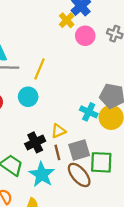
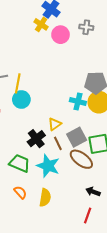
yellow line: (40, 69) -> (18, 83), moved

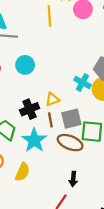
yellow line: (18, 83) -> (49, 16), moved, turned -30
brown ellipse: (81, 159) -> (70, 143), turned -30
black arrow: (93, 192) -> (73, 179), turned -120

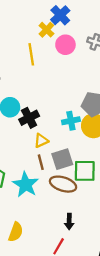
cyan cross: (82, 82) -> (71, 121), turned -35
black cross: (30, 109) -> (29, 118), moved
yellow semicircle: (22, 172) -> (16, 232), moved

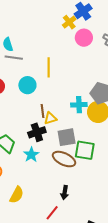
yellow line: (31, 54) -> (49, 67), moved
black cross: (29, 118) -> (37, 132), moved
brown line: (41, 162) -> (43, 111), moved
cyan star: (26, 185) -> (31, 155), size x0.7

